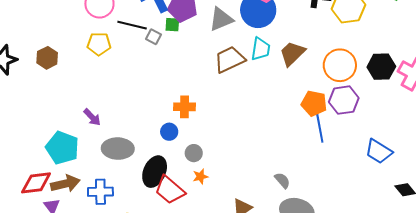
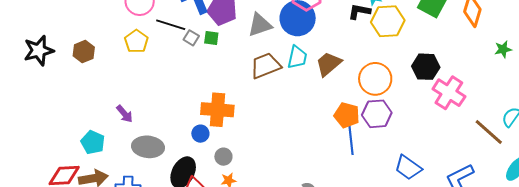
green square: (172, 25) -> (211, 38), moved
yellow pentagon: (99, 44) -> (136, 41), turned 30
black hexagon: (381, 67) -> (426, 67), moved
orange cross: (185, 107) -> (217, 110), size x1.5
cyan pentagon: (62, 148) -> (93, 142), size x0.7

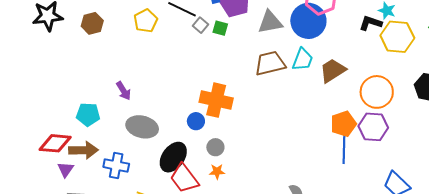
orange pentagon: (347, 115) -> (343, 124), turned 30
cyan pentagon: (93, 142) -> (88, 114), turned -30

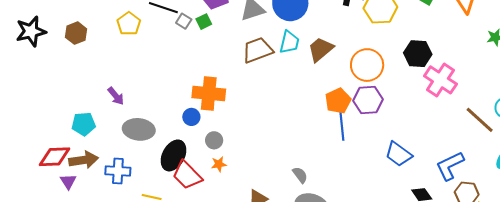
green square: (220, 28) -> (204, 22), turned -35

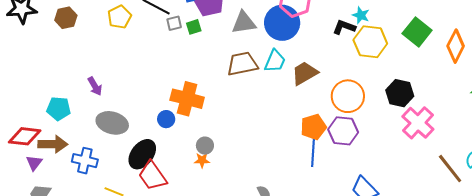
gray square: (184, 21) -> (174, 23), turned 35
gray circle: (214, 140) -> (205, 146), moved
orange star: (219, 164) -> (202, 160), moved

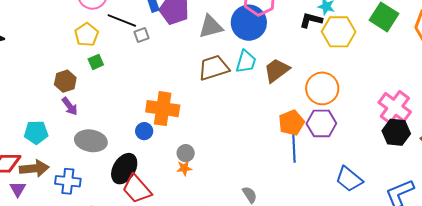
brown hexagon: (66, 18) -> (65, 81), moved
green square: (194, 27) -> (96, 62), moved
black hexagon: (400, 93) -> (396, 132), moved

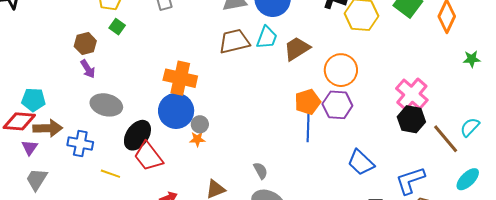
green square: (96, 62) -> (117, 27), turned -35
blue circle: (144, 131) -> (176, 111), moved, size x2.0
cyan pentagon: (36, 132) -> (33, 100), moved

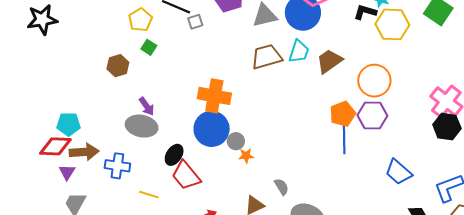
purple arrow: (88, 69) -> (147, 106), moved
black ellipse: (137, 135) -> (174, 155), size x0.7
orange star: (197, 139) -> (246, 156), moved
gray semicircle: (261, 171) -> (281, 187), moved

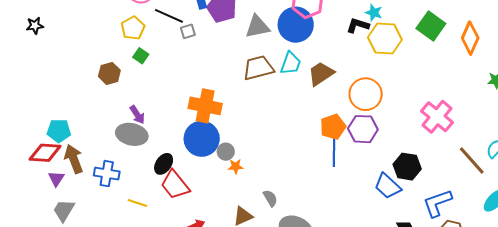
black star: (42, 20) -> (35, 26), size x0.6
black hexagon: (447, 127) -> (407, 167), moved
brown arrow: (84, 152) -> (74, 159), turned -108

